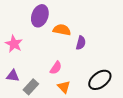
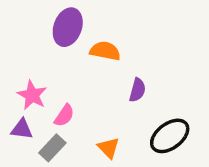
purple semicircle: (81, 43) -> (137, 90), moved
pink star: (14, 44) -> (32, 95), moved
pink semicircle: (56, 68) -> (64, 116), moved

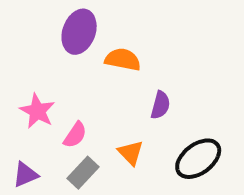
purple triangle: (22, 129) -> (25, 175), moved, turned -30
gray rectangle: (52, 148) -> (83, 173), moved
orange triangle: (109, 148) -> (131, 153), moved

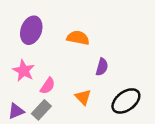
purple ellipse: (79, 32) -> (31, 30), moved
gray rectangle: (83, 173) -> (41, 110), moved

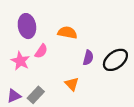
purple ellipse: (31, 30) -> (27, 26), turned -30
pink semicircle: (48, 86) -> (41, 51), moved
black ellipse: (126, 101) -> (115, 60), moved

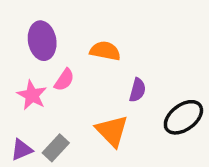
black ellipse: (115, 60) -> (183, 117), moved
orange triangle: (72, 84) -> (112, 131), size x1.5

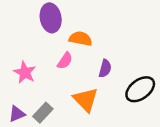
purple ellipse: (42, 41) -> (51, 18), moved
pink semicircle: (64, 80) -> (65, 61), moved

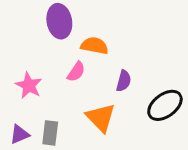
gray rectangle: (43, 113) -> (50, 133), turned -36

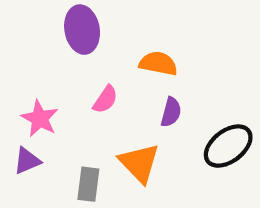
orange semicircle: (95, 46) -> (158, 63), moved
gray rectangle: (50, 133) -> (88, 184), moved
purple triangle: (20, 134) -> (27, 161), moved

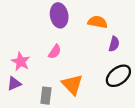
purple ellipse: (82, 30) -> (59, 15), moved
orange semicircle: (158, 63) -> (98, 22), moved
purple semicircle: (171, 112) -> (114, 44), moved

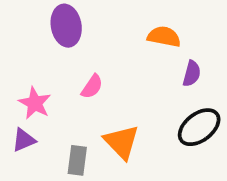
purple ellipse: (59, 15) -> (66, 26), moved

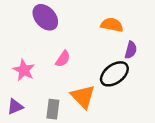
purple ellipse: (66, 26) -> (45, 17), turned -32
black ellipse: (199, 127) -> (114, 74), moved
purple triangle: (24, 140) -> (15, 107), moved

